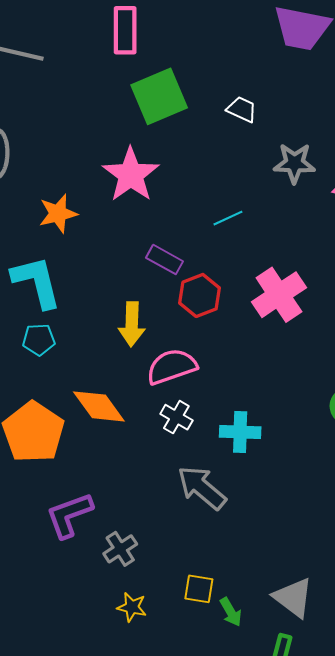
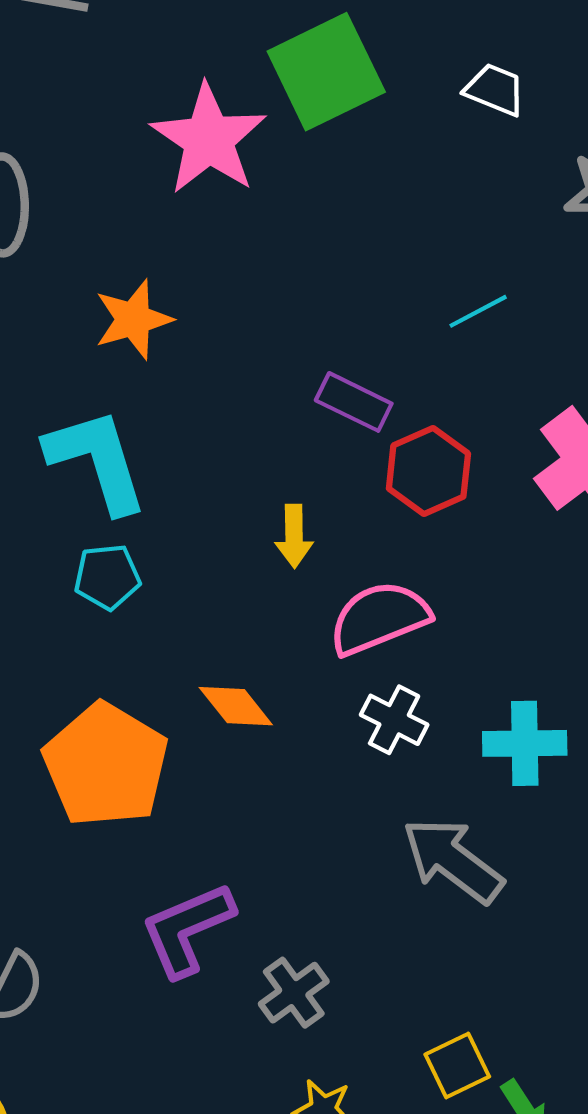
pink star: (131, 175) -> (209, 139), moved
yellow arrow: (132, 324) -> (294, 536), size x0.7
orange diamond: (99, 406) -> (236, 706), size x0.7
yellow square: (199, 589) -> (457, 1066), turned -32

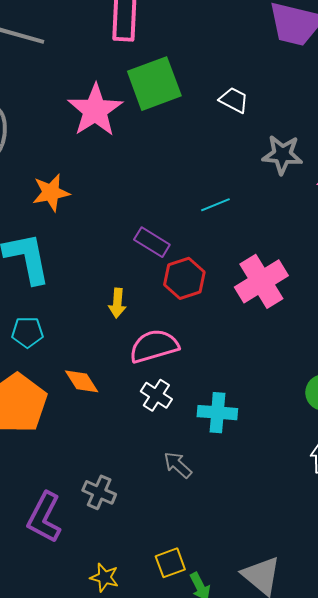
cyan pentagon: (107, 577) -> (27, 332), moved
gray arrow: (453, 860) -> (178, 465), size x0.6
purple L-shape: (187, 929) -> (44, 517), moved, turned -45
gray cross: (294, 993) -> (99, 492), moved, turned -36

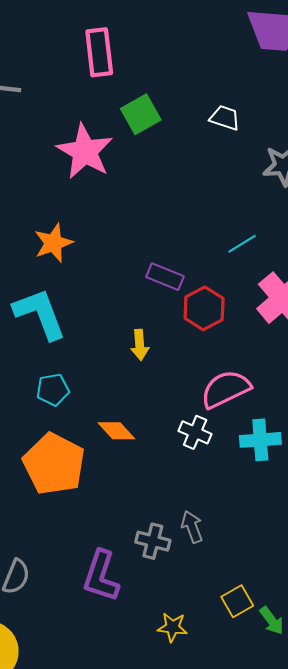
green square: (154, 84) -> (141, 114), size x0.7
cyan line: (215, 205) -> (242, 244), moved
pink semicircle: (154, 346) -> (226, 389), moved
gray arrow: (178, 465) -> (192, 527), moved, turned 36

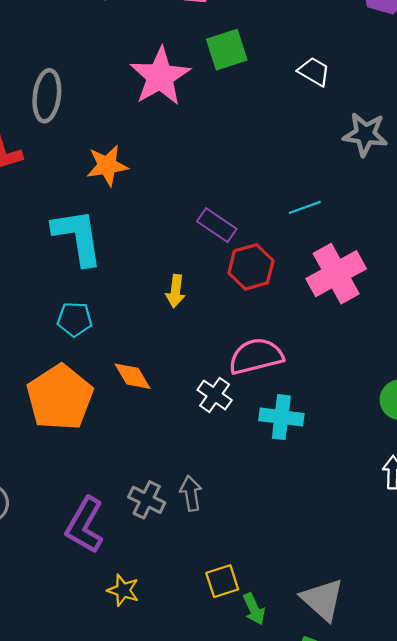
yellow star: (172, 627) -> (123, 590), moved

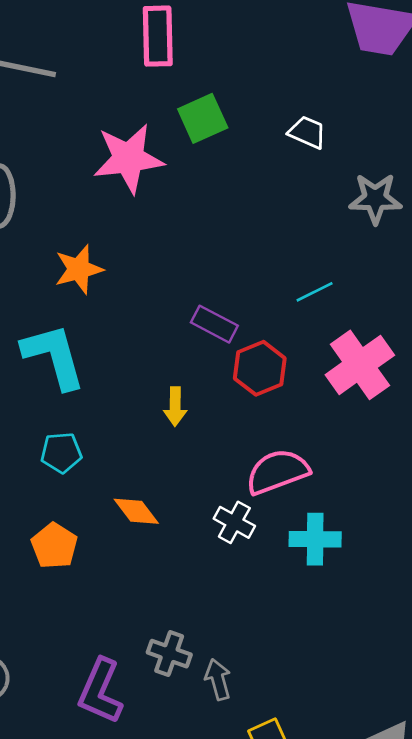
pink star: (160, 76) -> (129, 158), turned 30
orange pentagon: (60, 397) -> (54, 546), size x0.6
gray arrow: (191, 493) -> (218, 679), moved

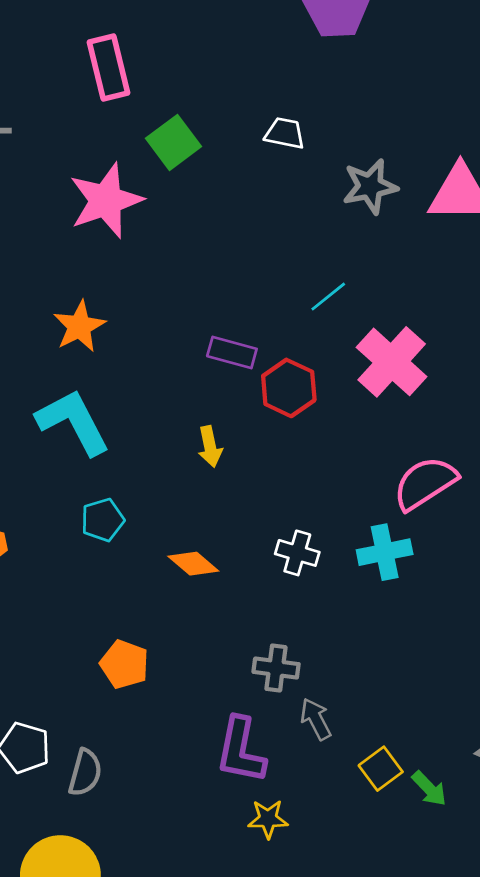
pink semicircle: (277, 472) -> (425, 483), moved
orange pentagon: (54, 546) -> (124, 664), moved
gray cross: (169, 654) -> (276, 668), moved
purple L-shape: (100, 691) -> (241, 750), moved

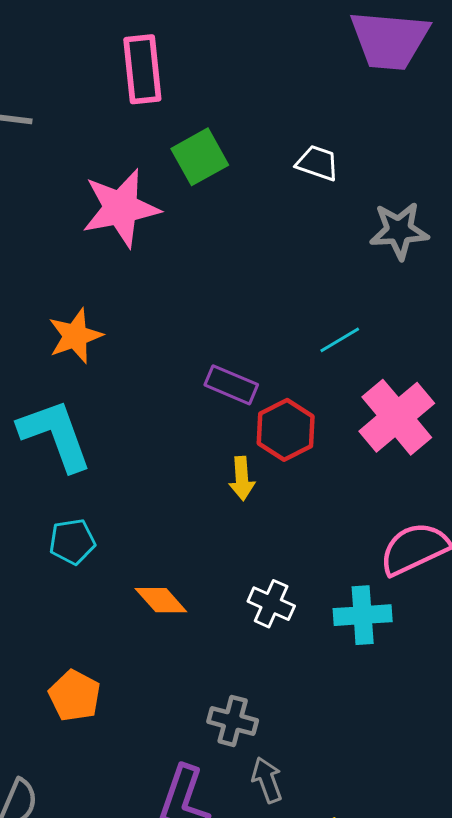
yellow arrow: (210, 447) -> (242, 478), moved

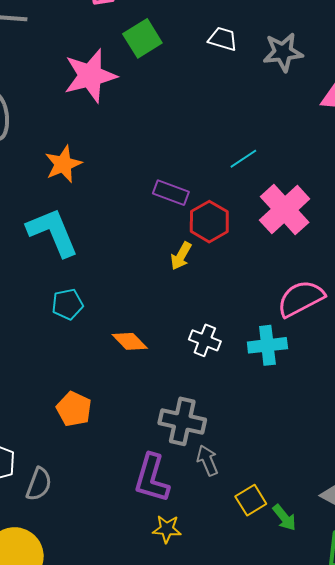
gray star: (399, 231) -> (283, 52), moved
yellow arrow: (242, 478) -> (181, 256), turned 36
gray cross: (233, 721) -> (182, 421), size x1.4

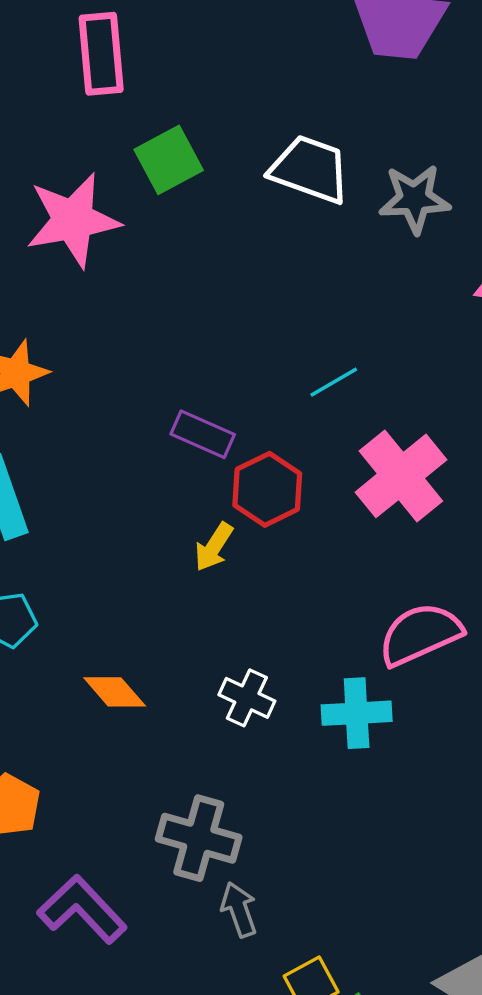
white trapezoid: (223, 39) -> (310, 169), size x1.6
purple L-shape: (152, 478) -> (82, 909), moved, turned 117

